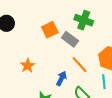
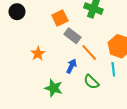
gray rectangle: (70, 39) -> (72, 36), moved

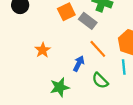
gray rectangle: (72, 36) -> (88, 21), moved
green star: (54, 88) -> (60, 87), turned -30

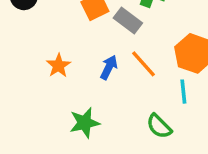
blue arrow: (79, 64) -> (109, 67), moved
green semicircle: (100, 81) -> (159, 126), moved

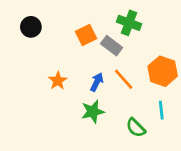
cyan line: (183, 92) -> (161, 110), moved
green star: (85, 123) -> (93, 112), moved

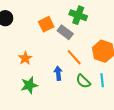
blue arrow: (97, 82) -> (58, 73), moved, turned -32
green star: (93, 112) -> (29, 85), moved
green semicircle: (136, 128) -> (83, 81), moved

